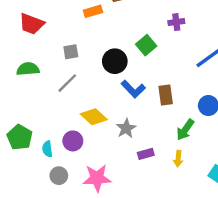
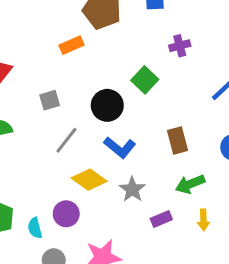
gray line: (67, 83) -> (66, 140), moved
blue L-shape: (133, 89) -> (120, 147), moved
green arrow: (185, 130) -> (190, 184), moved, turned 40

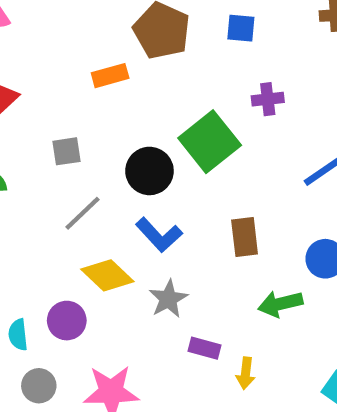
green square: (145, 80) -> (210, 142), size x1.5
green arrow: (190, 184) -> (280, 304), moved
purple rectangle: (161, 219) -> (204, 348), turned 30
yellow arrow: (203, 220) -> (246, 373), moved

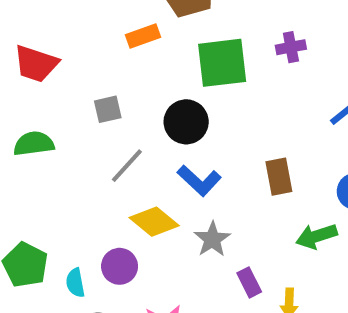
green square: (210, 142) -> (222, 63), moved, turned 36
purple rectangle: (204, 348) -> (249, 282), turned 52

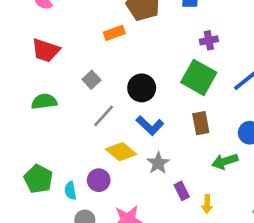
green square: (222, 63) -> (199, 77), moved, turned 36
gray square: (108, 109) -> (92, 80), turned -30

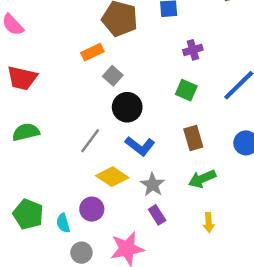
green square: (199, 77) -> (186, 90), size x0.6
gray square: (92, 80) -> (113, 76), moved
green arrow: (225, 161) -> (202, 179), moved
purple rectangle: (182, 191) -> (157, 215), moved

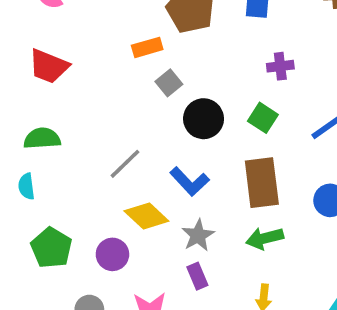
black circle: (127, 107) -> (204, 119), moved
brown rectangle: (193, 138) -> (262, 183), size x1.5
green pentagon: (28, 214) -> (51, 248), moved
cyan semicircle: (63, 223) -> (26, 186), moved

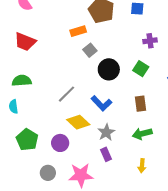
brown rectangle: (262, 183) -> (140, 104), size x0.6

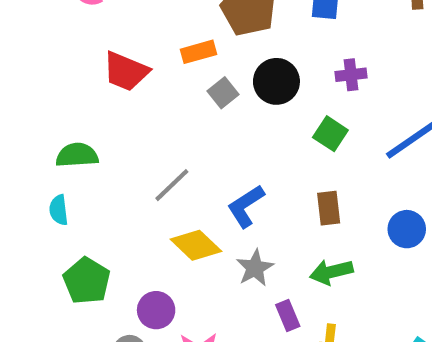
red trapezoid: (25, 42) -> (126, 71), moved
black circle: (109, 69) -> (276, 81), moved
blue L-shape: (101, 103) -> (246, 206), turned 100
purple circle: (60, 143) -> (156, 310), moved
purple rectangle: (106, 154) -> (288, 315), moved

